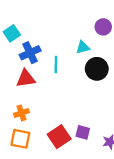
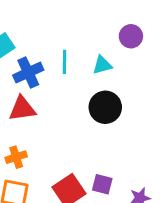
cyan line: (56, 65) -> (64, 62), moved
black circle: (97, 69) -> (105, 107), moved

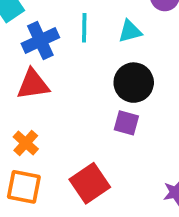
orange cross: (16, 157) -> (26, 143), turned -30
purple square: (102, 184) -> (126, 123), moved

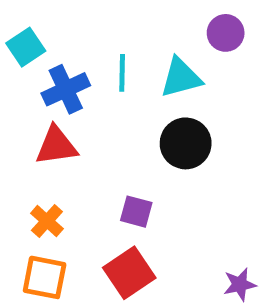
cyan triangle: (130, 31) -> (181, 78), size x1.4
purple square: (126, 123) -> (136, 212), moved

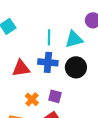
blue cross: (66, 89) -> (48, 62), moved, turned 30
orange cross: (47, 221) -> (32, 99), moved

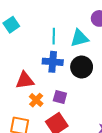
red triangle: (21, 68) -> (25, 80), moved

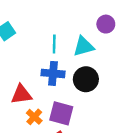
purple square: (60, 97) -> (61, 113), size x1.5

